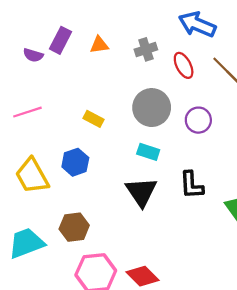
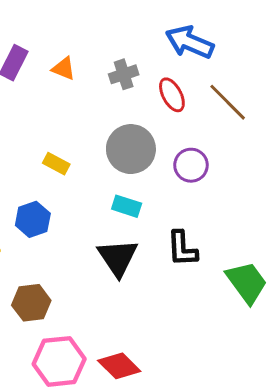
orange triangle: (99, 45) -> (64, 68), turned 30

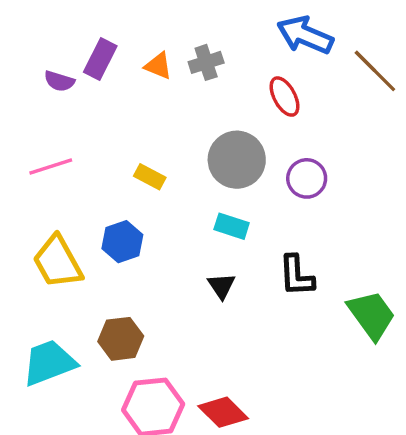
gray cross: (124, 74) -> (206, 62), moved
brown line: (228, 102) -> (375, 71), moved
black triangle: (118, 257) -> (221, 286), size x0.6

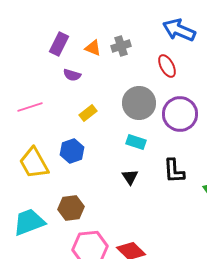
purple semicircle: (59, 81) -> (72, 75), moved
yellow rectangle: (150, 177) -> (88, 113), turned -66
purple circle: (307, 178) -> (180, 114), size x1.5

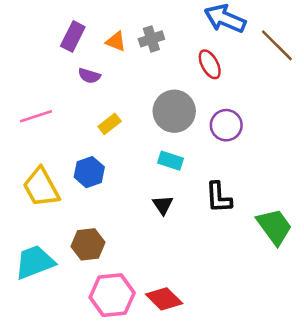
purple circle: (180, 114) -> (226, 125), size x0.7

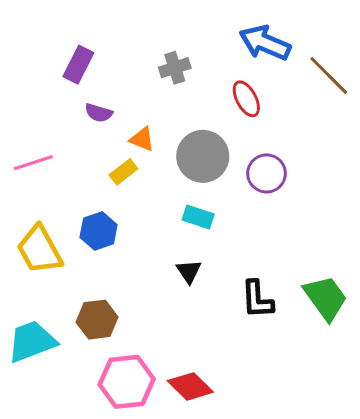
orange triangle: (116, 41) -> (142, 139), moved
black L-shape: (219, 197) -> (257, 299), moved

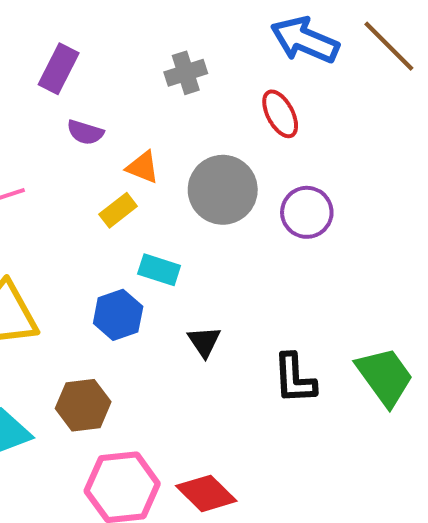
brown line: (329, 75) -> (389, 46), moved
cyan rectangle: (198, 217) -> (159, 270), moved
blue hexagon: (99, 231) -> (118, 315), moved

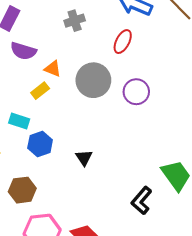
red ellipse: (280, 114) -> (123, 42), turned 55
purple semicircle: (85, 132) -> (23, 51), size x1.4
cyan rectangle: (159, 270) -> (19, 121), moved
black L-shape: (295, 379) -> (142, 200), moved, turned 44

